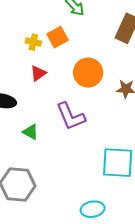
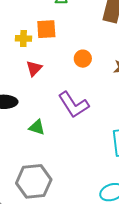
orange square: (58, 37) -> (46, 29), turned 35
orange circle: (88, 73) -> (83, 59), size x0.6

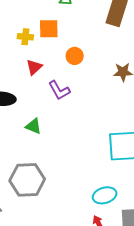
orange circle: (83, 59) -> (75, 56), moved
purple L-shape: (74, 105) -> (59, 90), moved, size x0.7

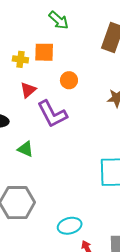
purple L-shape: (59, 90) -> (52, 114), size x1.4
cyan ellipse: (105, 195) -> (70, 226), moved

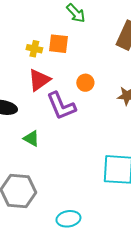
orange circle: (69, 80) -> (85, 83), moved
red triangle: (28, 90) -> (39, 80), size x1.4

